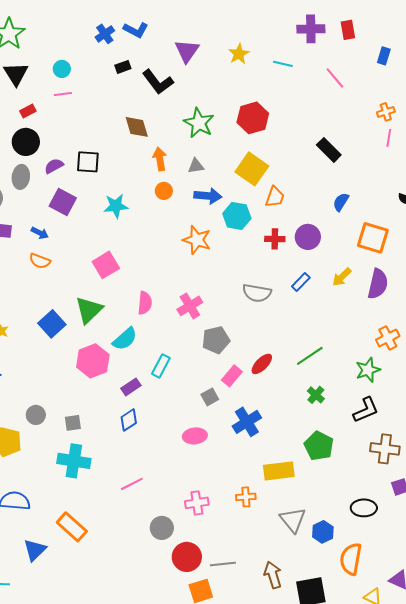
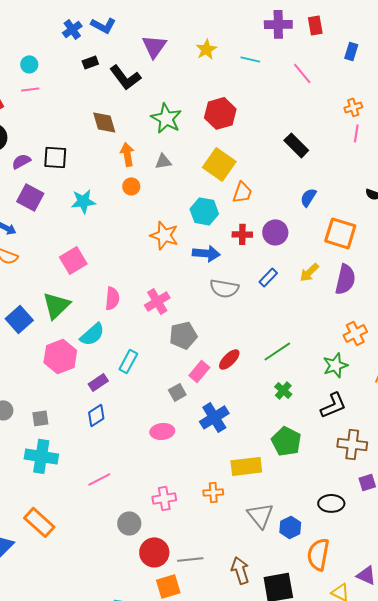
blue arrow: (208, 196) -> (206, 253), moved

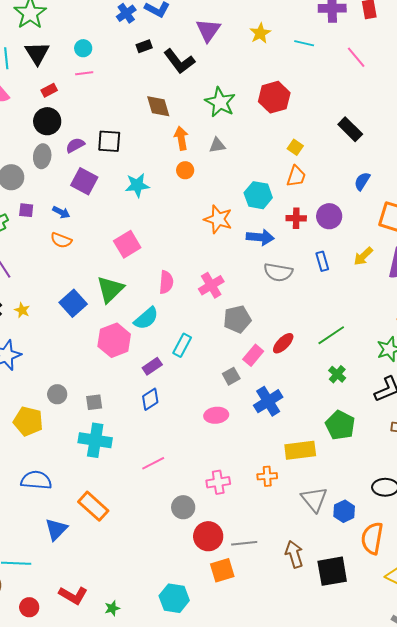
yellow square: (219, 164) -> (295, 147), moved, size x0.5
blue rectangle: (268, 277) -> (322, 261), turned -60

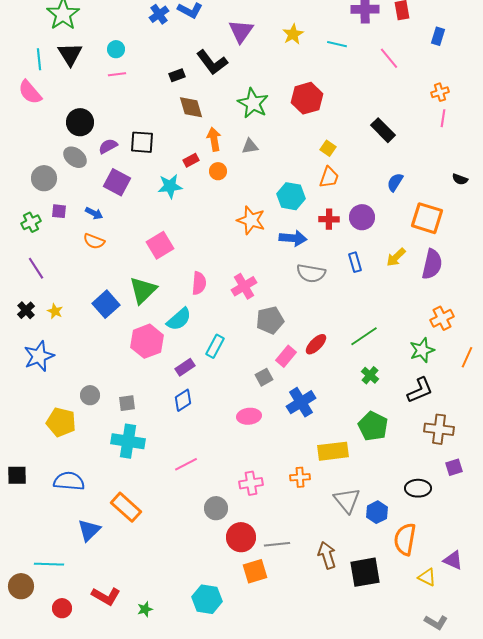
black rectangle: (144, 46) -> (177, 75), moved
red rectangle: (49, 90) -> (191, 160), moved
gray ellipse: (42, 156) -> (75, 157), turned -60

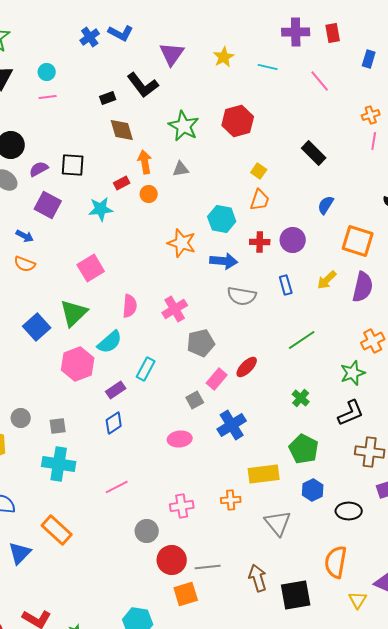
green line: (364, 336) -> (302, 340), moved
blue hexagon: (377, 512) -> (313, 490), moved
yellow triangle: (427, 577) -> (358, 600), turned 36

